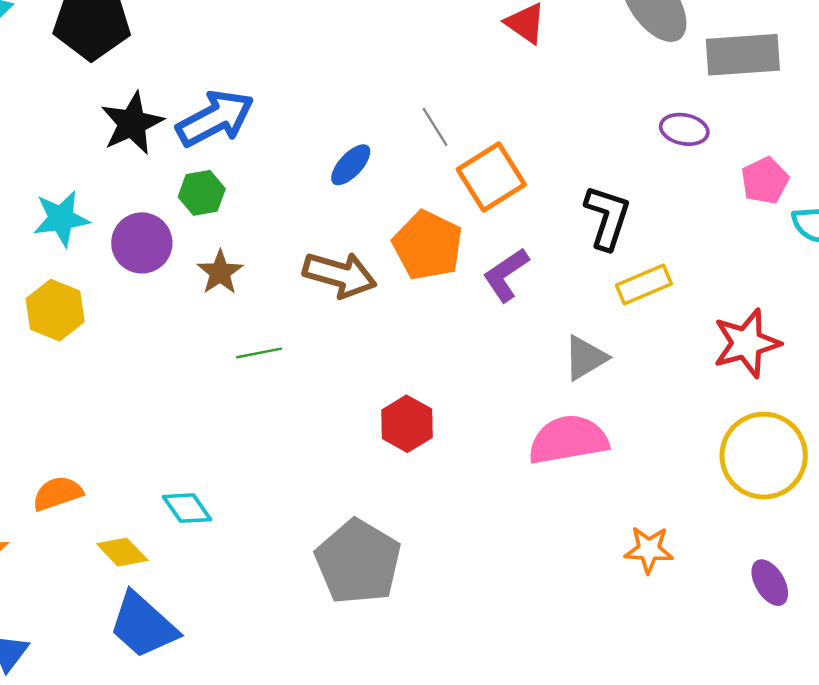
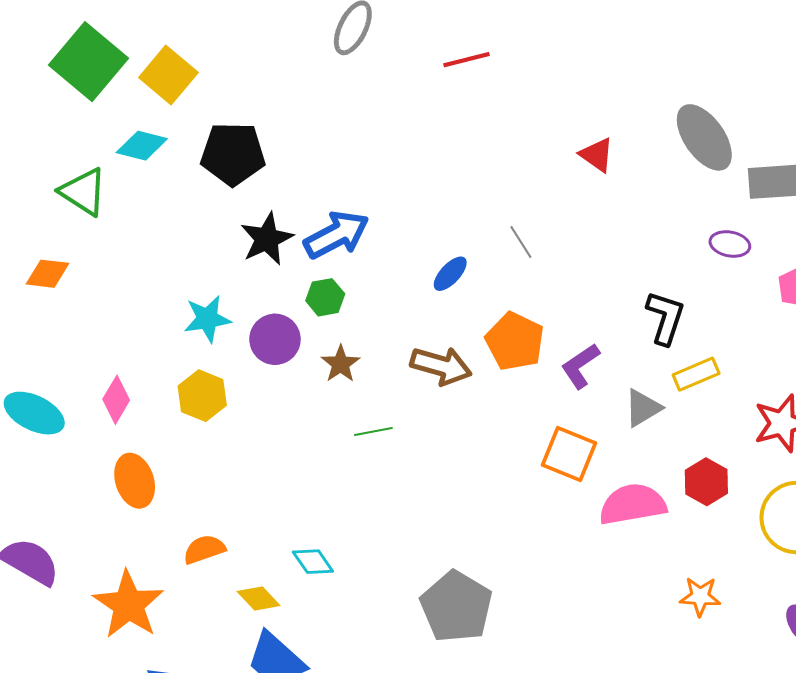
orange square: (491, 177) -> (569, 454), moved, turned -36
gray triangle: (585, 358) -> (643, 408), moved
red hexagon: (407, 424) -> (706, 482), moved

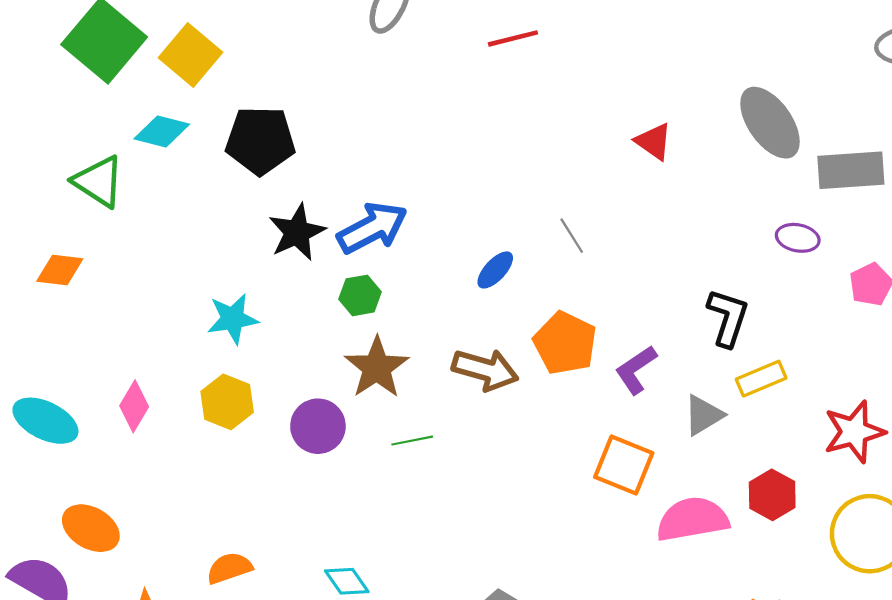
purple circle: (275, 339) -> (318, 426), moved
brown star: (341, 364) -> (377, 367), size x1.5
orange ellipse: (135, 481) -> (91, 528), moved, turned -42

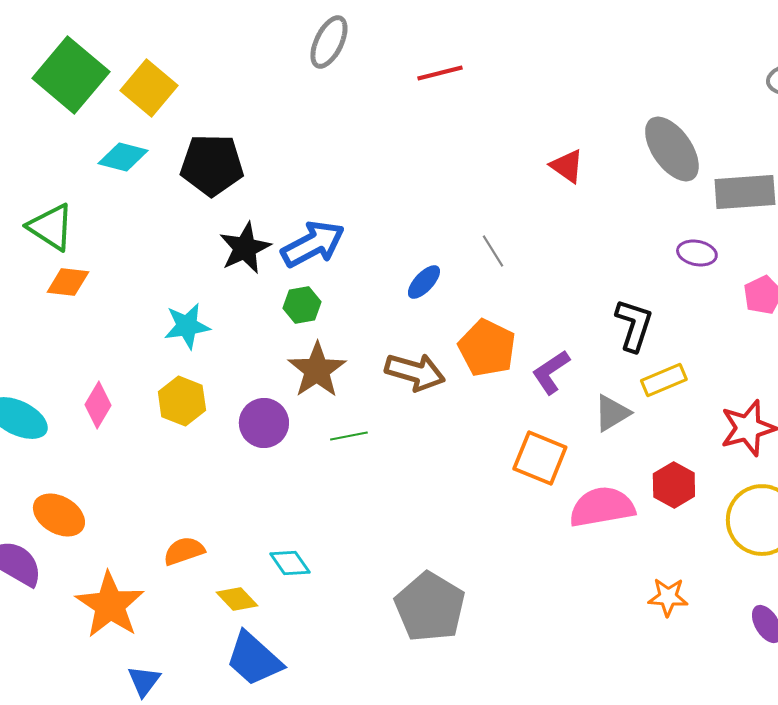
green triangle: (99, 181) -> (51, 227), moved
orange diamond: (60, 270) -> (68, 282), moved

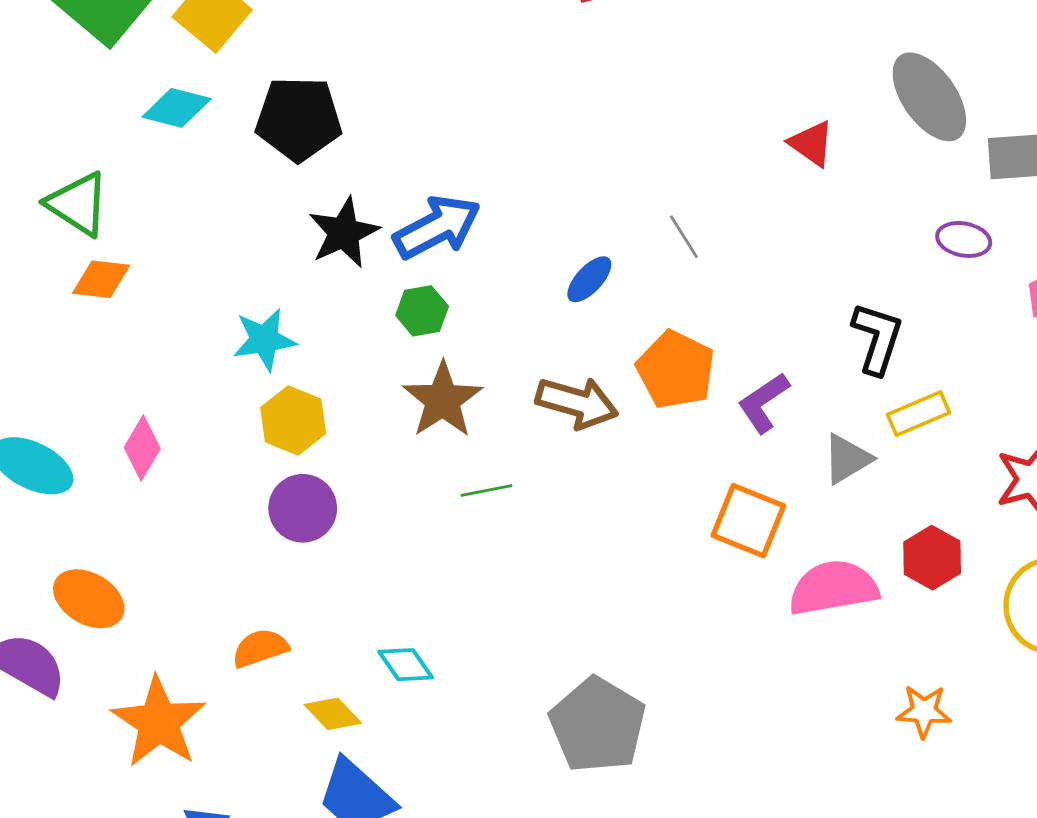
red triangle: (567, 166) -> (811, 144), moved
yellow hexagon: (182, 401) -> (293, 421), moved
purple circle: (264, 423) -> (303, 508), moved

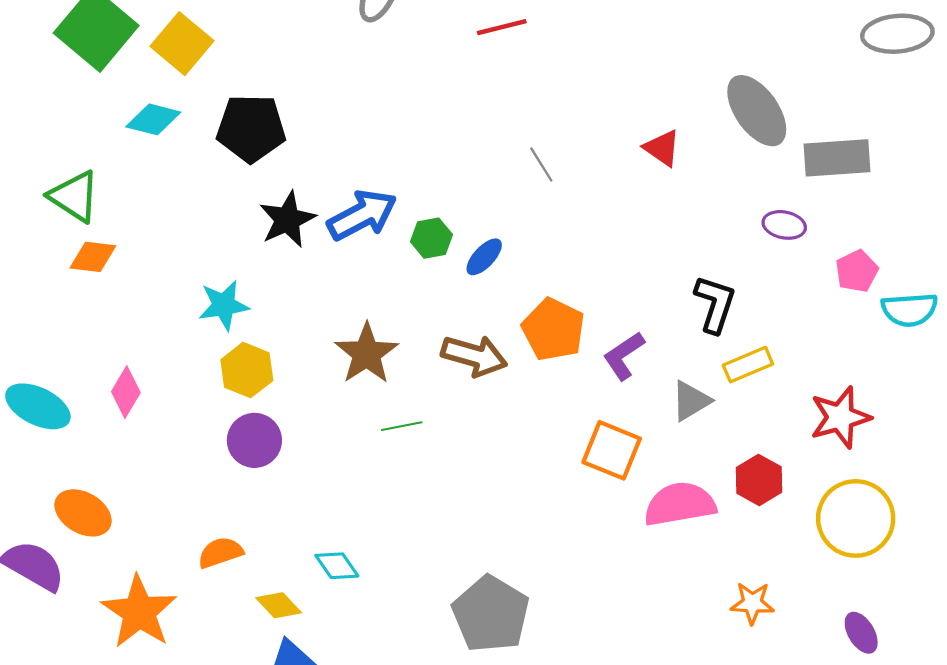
gray line: (684, 237) -> (541, 165), moved
green hexagon: (422, 311) -> (431, 238), moved

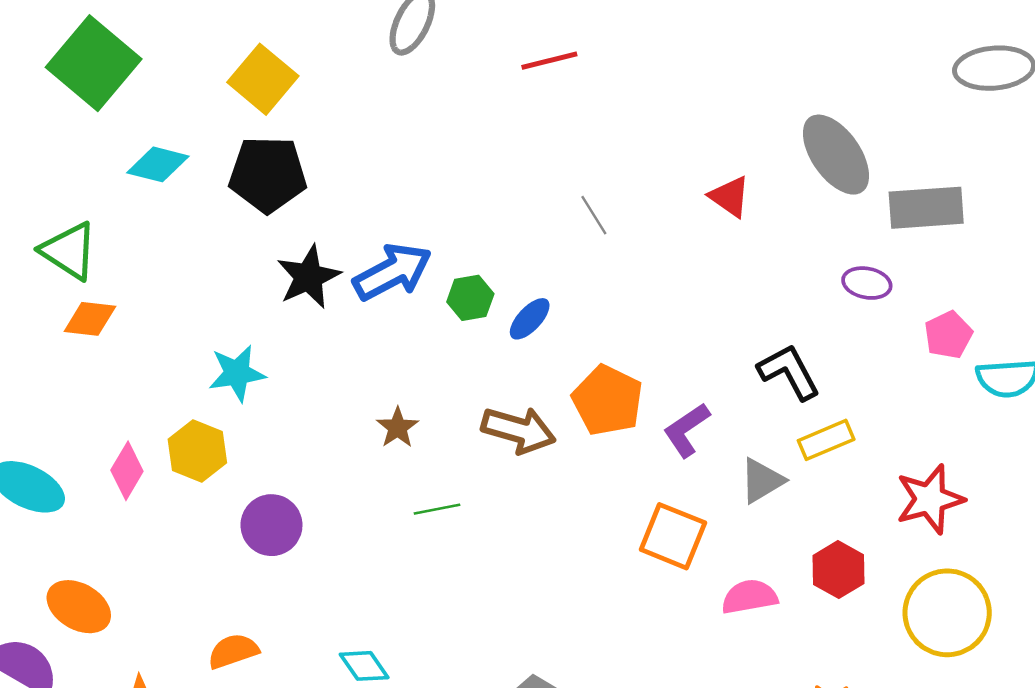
yellow square: (182, 44) -> (263, 79), moved
black L-shape: (715, 304) -> (789, 372), turned -46
brown star: (367, 354) -> (397, 428), size x0.6
yellow hexagon: (247, 370) -> (197, 451), moved
pink semicircle: (680, 504) -> (750, 597), size x0.7

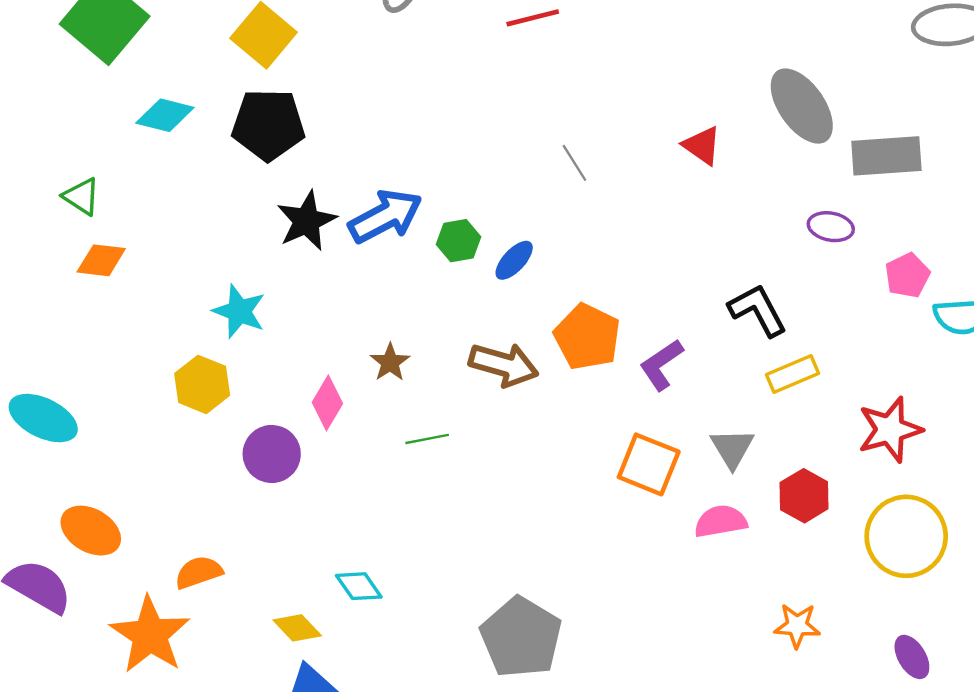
green triangle: (69, 251) -> (81, 196), size x0.7
cyan star: (237, 373) -> (239, 311), turned 30
pink diamond: (127, 471) -> (327, 403), moved
gray triangle: (762, 481) -> (732, 448), moved, turned -30
orange semicircle: (233, 651) -> (199, 572), moved

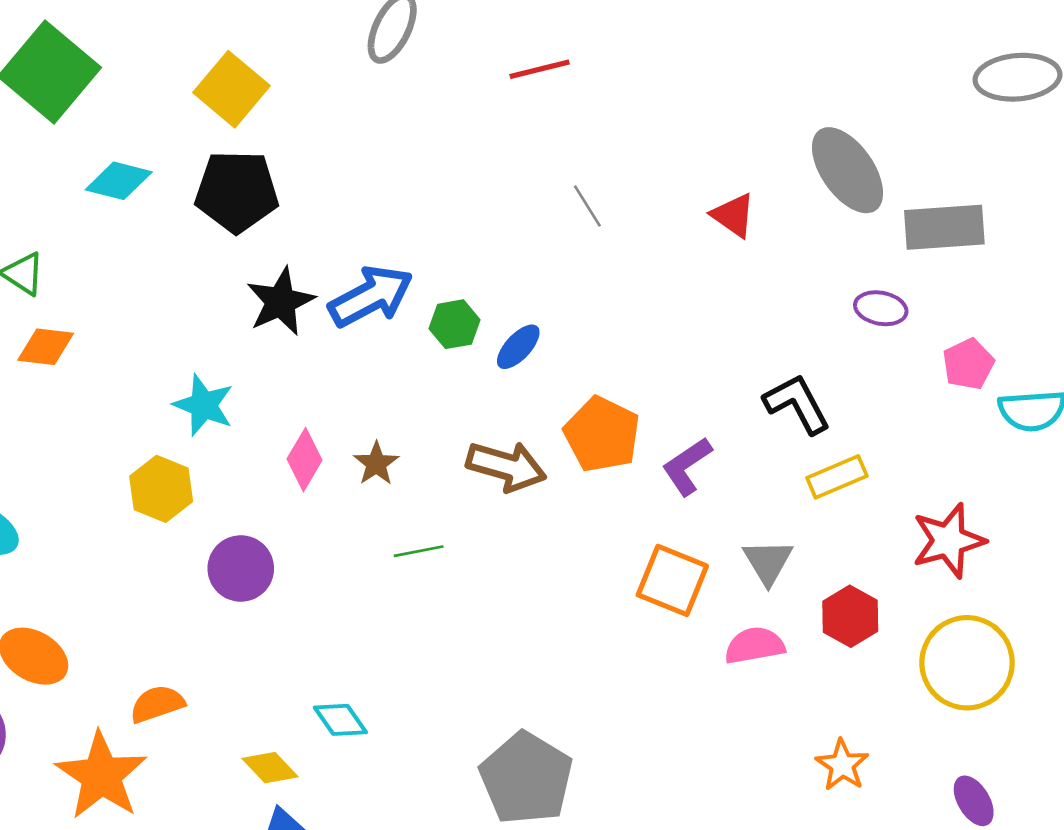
gray line: (574, 163) -> (587, 206), moved
pink diamond: (327, 403) -> (305, 460), moved
orange star: (797, 626) -> (842, 765), turned 30

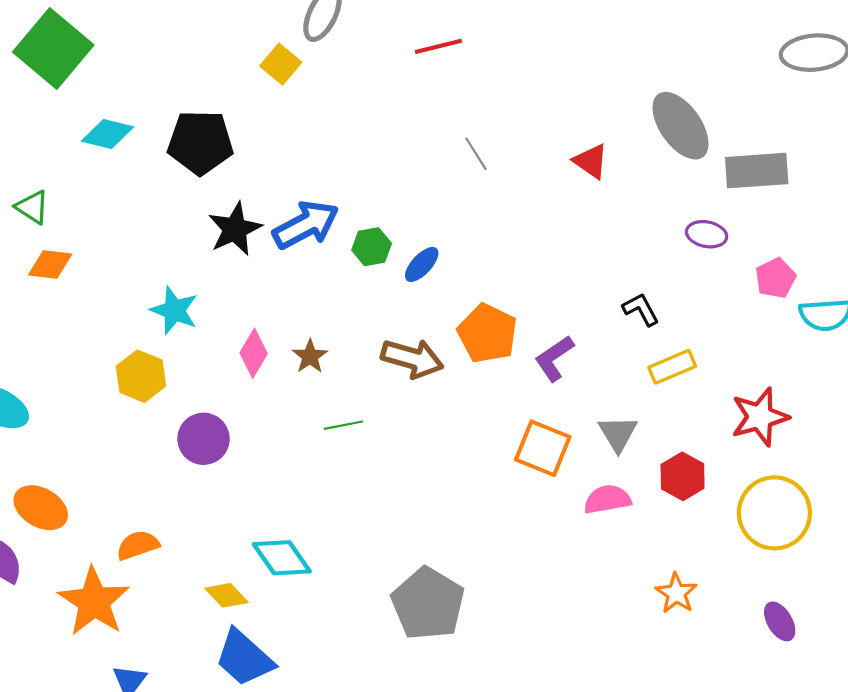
yellow square: (231, 89) -> (281, 64), moved, size x0.7
black L-shape: (797, 404) -> (641, 309), size x0.7
cyan diamond: (340, 720) -> (282, 558), size x1.4

